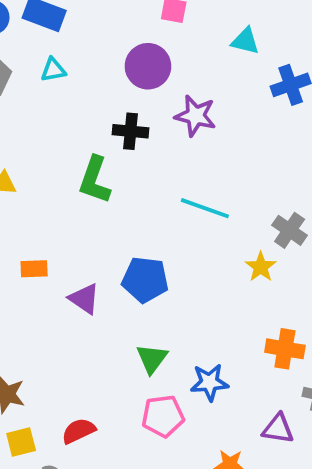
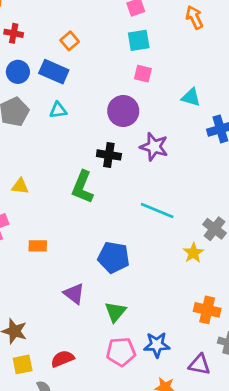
purple triangle: (84, 299) -> (74, 294), moved
blue star: (209, 382) -> (157, 345), moved

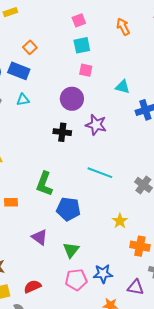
green L-shape: (83, 187) -> (44, 184), moved
yellow star: (193, 253) -> (120, 221), moved

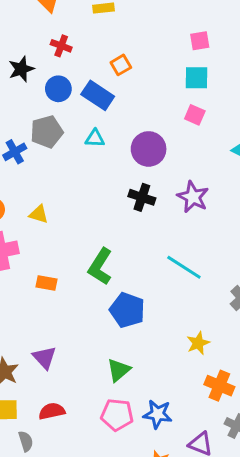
purple circle: (72, 99) -> (149, 149), moved
purple triangle: (39, 237) -> (44, 358), moved

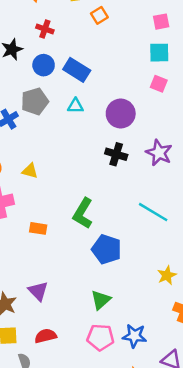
orange square: (121, 65) -> (99, 15), moved

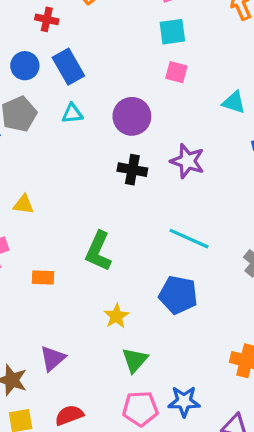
red cross: (45, 29) -> (47, 19), moved
blue rectangle: (77, 70) -> (68, 67), turned 35
blue pentagon: (107, 249) -> (178, 295), moved
yellow star: (167, 275) -> (116, 316), moved
purple triangle: (38, 291) -> (53, 358), turned 40

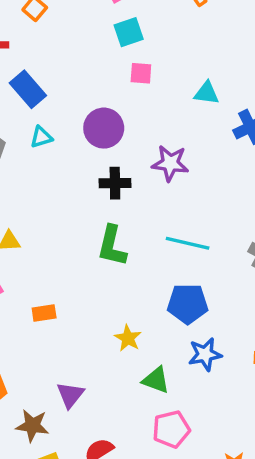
green L-shape: (98, 251) -> (112, 246), moved
green triangle: (135, 360) -> (156, 380), turned -40
blue star: (184, 401) -> (205, 354), moved

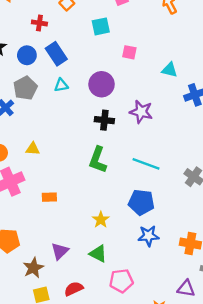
cyan square: (129, 32) -> (101, 26), moved
green triangle: (156, 380) -> (98, 254), moved
brown star: (32, 426) -> (33, 268), turned 30

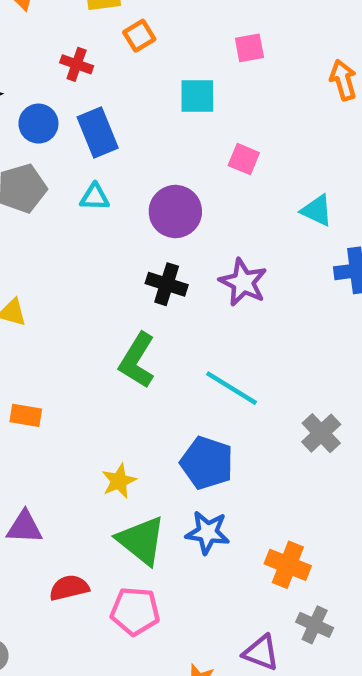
purple triangle: (60, 251) -> (24, 527), turned 36
green triangle: (98, 254) -> (141, 540), moved, size x1.4
red semicircle: (74, 289) -> (69, 588), moved

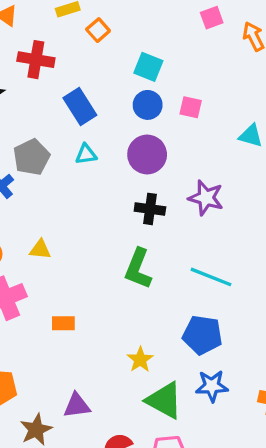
pink square: (249, 48) -> (212, 18), moved
red cross: (77, 64) -> (36, 60), moved, size x1.5
cyan square: (197, 96) -> (148, 67), turned 32
blue circle: (38, 124) -> (148, 105), moved

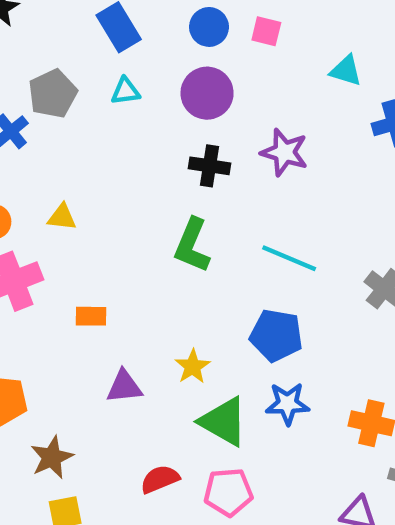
purple triangle: (77, 406) -> (124, 387), moved

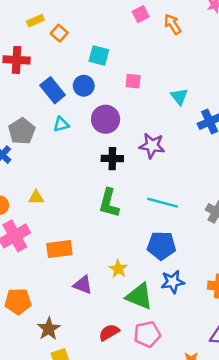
blue circle: (209, 27) -> (84, 86), moved
cyan triangle: (346, 71) -> (179, 97), turned 42
orange rectangle: (91, 316) -> (59, 249), size x1.5
purple triangle: (124, 387) -> (83, 285), turned 35

